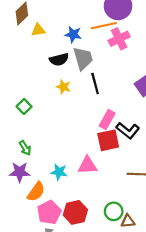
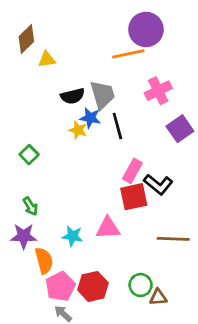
blue star: (73, 34) -> (90, 118), moved
pink cross: (119, 39) -> (158, 91), moved
orange semicircle: (36, 192) -> (44, 261), turned -50

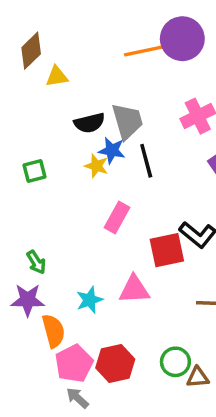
orange line: (128, 54) -> (144, 51), moved
green square: (29, 155) -> (34, 171), moved, turned 30
pink rectangle: (132, 171) -> (117, 217), moved
cyan star: (73, 236) -> (89, 300), turned -30

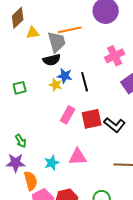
orange line: (144, 51) -> (70, 30), moved
gray trapezoid: (127, 121) -> (57, 42), moved
red square: (167, 250) -> (92, 119), moved

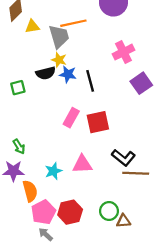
black semicircle: (52, 60) -> (46, 73), moved
yellow star: (56, 85) -> (59, 60), moved
black L-shape: (115, 125) -> (123, 158), moved

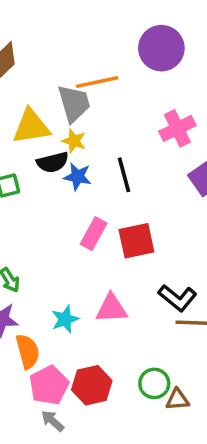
yellow triangle: (32, 26) -> (31, 127), moved, size x1.6
blue star: (68, 74) -> (78, 177), moved

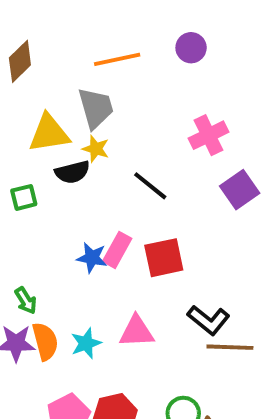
purple circle: (161, 48) -> (191, 48), size x0.6
orange line: (97, 82) -> (117, 59), moved
black line: (124, 175) -> (150, 186), turned -36
blue star: (78, 177) -> (92, 258), moved
orange semicircle: (28, 351) -> (45, 341), moved

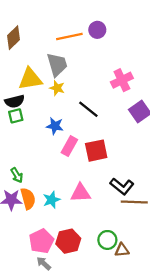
purple circle: (191, 48) -> (97, 30), moved
black semicircle: (72, 172) -> (15, 101), moved
blue star: (92, 258) -> (55, 126), moved

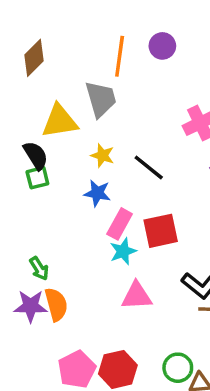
orange line: (69, 37) -> (120, 56), turned -70
yellow star: (57, 88) -> (102, 155), moved
black semicircle: (15, 101) -> (36, 155), turned -108
cyan star: (51, 200) -> (123, 251), moved

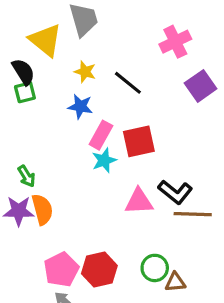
yellow triangle: (60, 121) -> (46, 40), turned 48
pink triangle: (137, 296) -> (139, 201), moved

